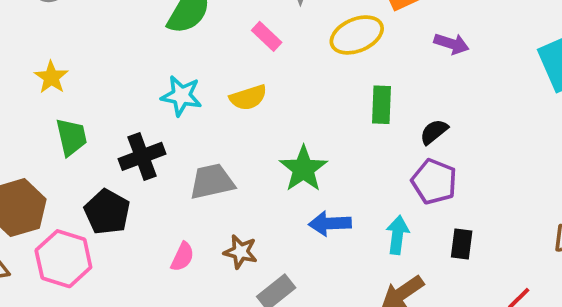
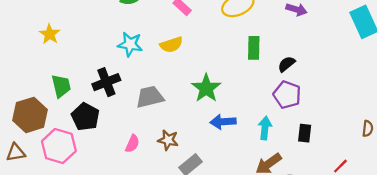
green trapezoid: (71, 137) -> (61, 86), moved

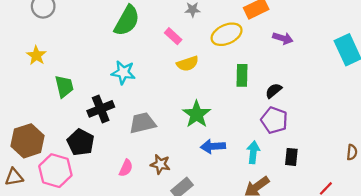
yellow star: (50, 34) -> (36, 55), moved
yellow semicircle: (171, 45) -> (188, 64), moved
green trapezoid: (61, 86) -> (64, 86), moved

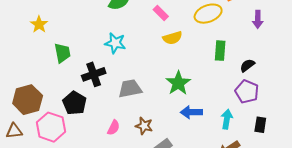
purple arrow: (283, 38) -> (258, 19), turned 72

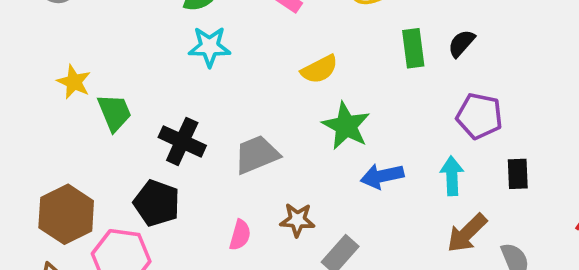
yellow star: (39, 24) -> (74, 82), moved
yellow semicircle: (172, 38) -> (319, 69), moved
cyan star: (115, 43) -> (209, 47), moved
black semicircle: (247, 65) -> (461, 43), moved
black cross: (94, 74) -> (182, 141), turned -35

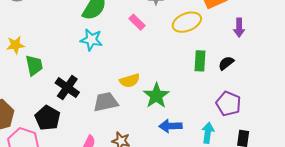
yellow semicircle: (319, 69) -> (130, 81), moved
yellow star: (74, 82) -> (15, 45), turned 30

